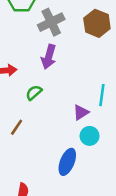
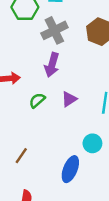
purple triangle: (81, 112) -> (69, 99), moved
brown line: (17, 127) -> (21, 156), moved

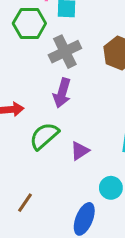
purple triangle: (69, 99) -> (80, 151), moved
green semicircle: (37, 100) -> (44, 136), size x1.5

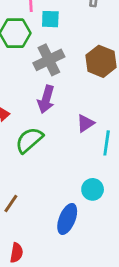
purple triangle: (80, 151) -> (85, 123), moved

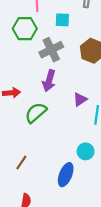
cyan square: (50, 19) -> (62, 20), moved

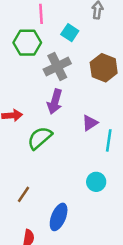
cyan square: (62, 20) -> (70, 33), turned 32
blue ellipse: (66, 175) -> (59, 217), moved

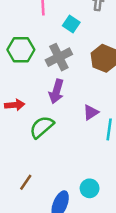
green hexagon: (27, 43) -> (21, 50), moved
cyan circle: (96, 182) -> (90, 188), moved

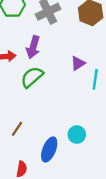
purple arrow: (56, 91) -> (33, 47), moved

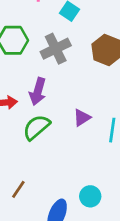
purple triangle: (78, 63) -> (82, 118), moved

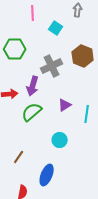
gray cross: (56, 49) -> (52, 66), moved
cyan circle: (90, 196) -> (60, 140), moved

